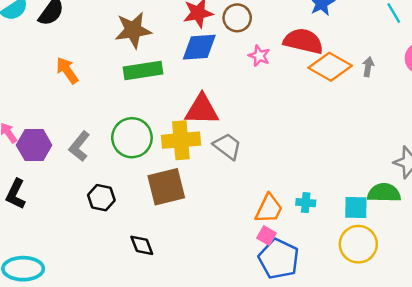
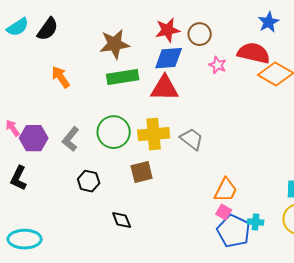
red triangle: (202, 110) -> (165, 88), moved
brown square: (166, 187) -> (142, 172), size x0.7
cyan cross: (306, 203) -> (256, 222), moved

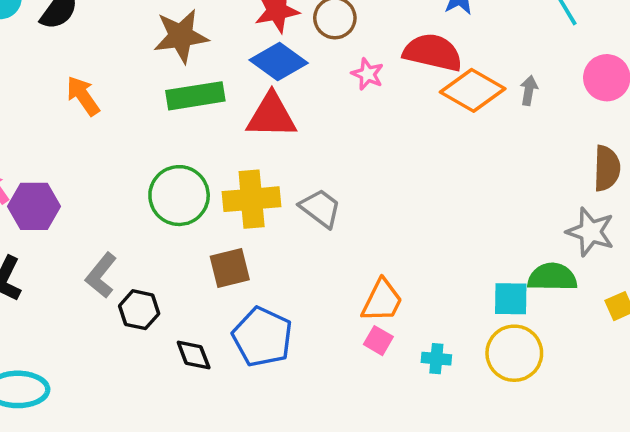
blue diamond: (169, 58) -> (279, 61), turned 40
gray L-shape: (71, 139) -> (101, 275), moved
black hexagon: (89, 181) -> (139, 310), moved
blue pentagon: (234, 231) -> (262, 337), moved

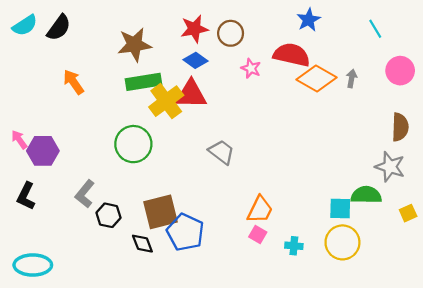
blue diamond: (279, 61) -> (196, 60), size x0.7
yellow cross: (252, 199) -> (166, 101), moved, turned -32
brown square: (230, 268) -> (161, 212), moved, size x1.4

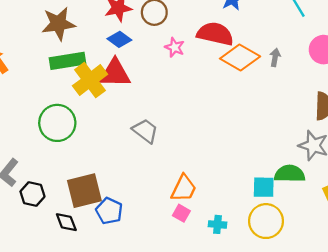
blue pentagon: (185, 232) -> (109, 211), size x0.7

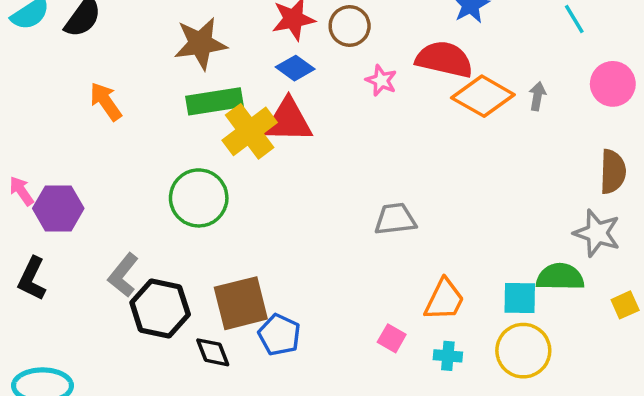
gray trapezoid: (145, 131) -> (395, 219), moved, turned -44
orange trapezoid: (184, 188) -> (444, 300), moved
black hexagon: (32, 194) -> (160, 308), size x1.5

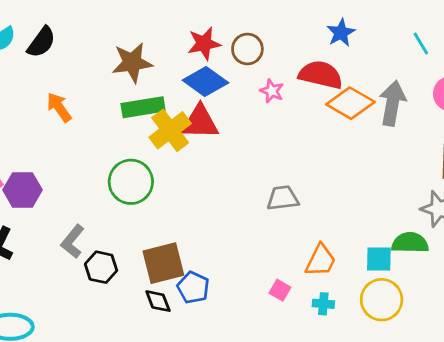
blue diamond: (295, 68) -> (205, 82), size x1.5
gray arrow: (537, 96) -> (392, 103), size x2.0
black hexagon: (160, 308) -> (101, 267), size x0.7
black diamond: (213, 352) -> (158, 301), moved

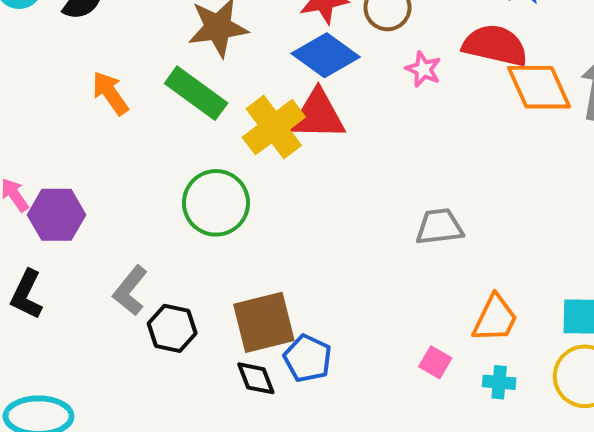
orange diamond: (350, 103) -> (539, 87), turned 36
green rectangle: (143, 107) -> (196, 93), moved, turned 45

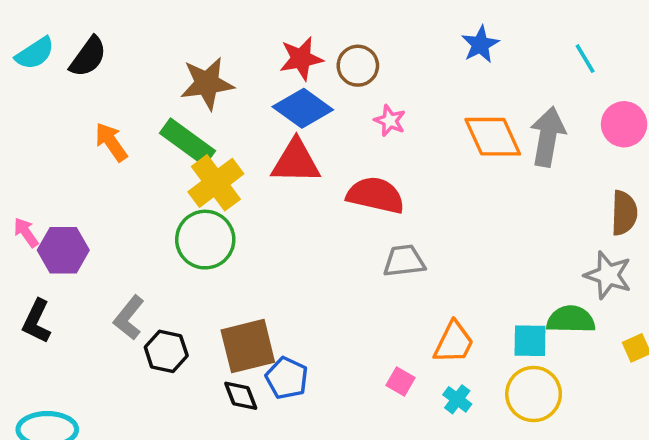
red semicircle: (495, 45) -> (376, 195), moved
yellow cross: (274, 127) -> (216, 183), moved
cyan cross: (499, 382) -> (457, 399), turned 32

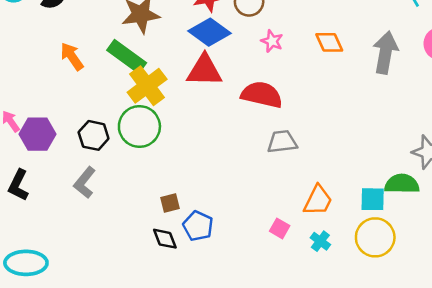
orange diamond: (493, 137) -> (329, 42), moved, size x0.7
brown square: (248, 346) -> (170, 203), size x0.5
black hexagon: (166, 351) -> (94, 135), moved

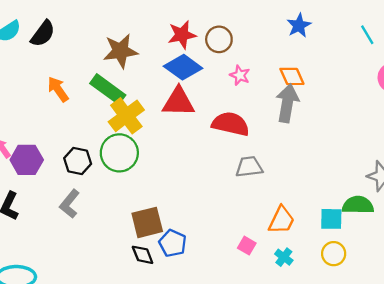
gray arrow: (385, 53) -> (287, 103), moved
brown square: (170, 203) -> (147, 222), size x1.8
yellow circle: (375, 237) -> (334, 254), size x0.7

